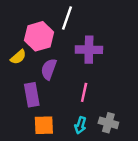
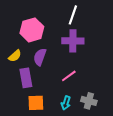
white line: (67, 18) -> (73, 15), moved
yellow semicircle: (18, 57) -> (15, 56), moved
pink line: (84, 92) -> (69, 76), turned 42

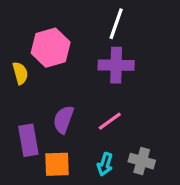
yellow semicircle: (15, 56) -> (20, 73), moved, turned -64
purple semicircle: (40, 57) -> (63, 119), moved
purple rectangle: (26, 78) -> (28, 140), moved

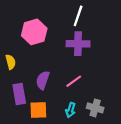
yellow semicircle: (20, 73) -> (11, 62), moved

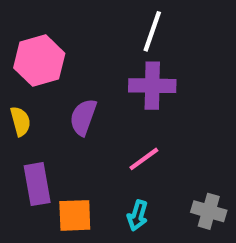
pink hexagon: (34, 32) -> (39, 61), moved
purple semicircle: (43, 80) -> (83, 117), moved
gray cross: (95, 108) -> (209, 211), moved

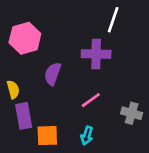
white line: (152, 31) -> (113, 20), moved
yellow semicircle: (20, 121) -> (13, 90), moved
gray cross: (209, 211) -> (132, 113), moved

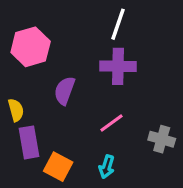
white line: (113, 20) -> (118, 24), moved
orange square: (47, 136) -> (58, 167), turned 30

